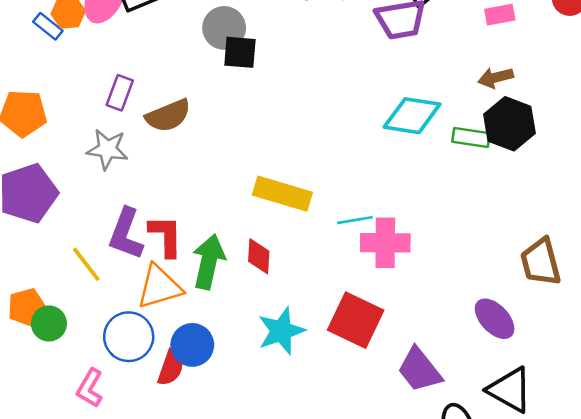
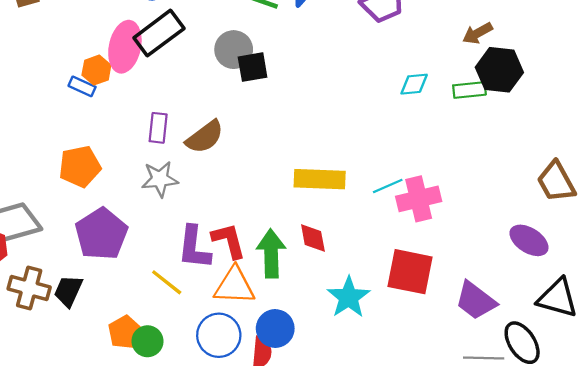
cyan diamond: (412, 116) -> (414, 84), size x0.6
orange triangle: (159, 287) -> (234, 286), turned 33

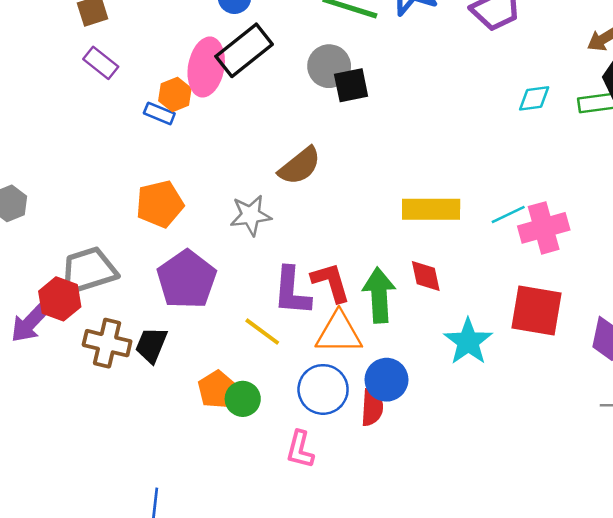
purple rectangle: (158, 128) -> (101, 63), moved, turned -56

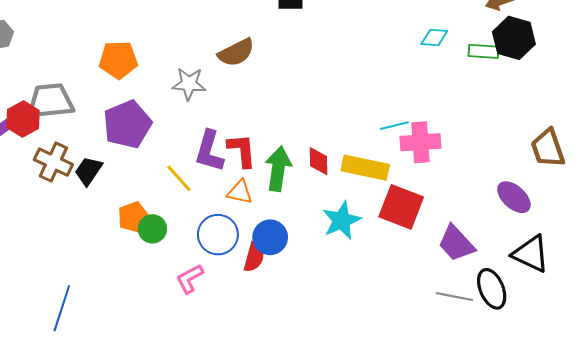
yellow rectangle: (431, 209) -> (365, 168), moved
orange triangle: (339, 333) -> (240, 192), size x0.7
pink L-shape: (300, 450) -> (190, 279), turned 36

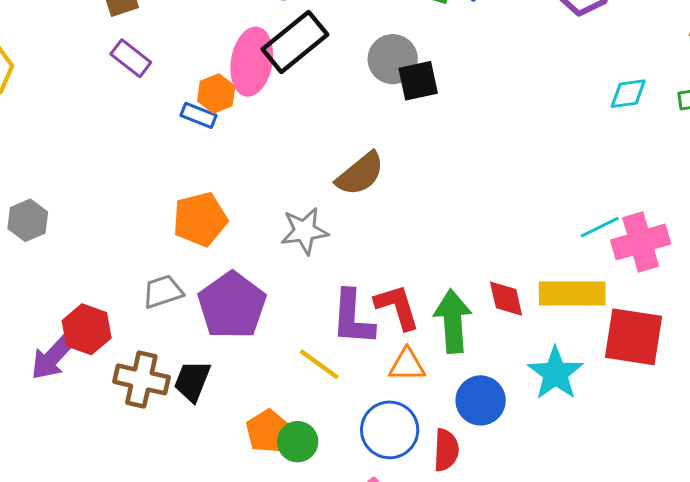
gray trapezoid: (50, 101) -> (163, 292), moved, size x0.6
blue circle: (270, 237) -> (481, 400), moved

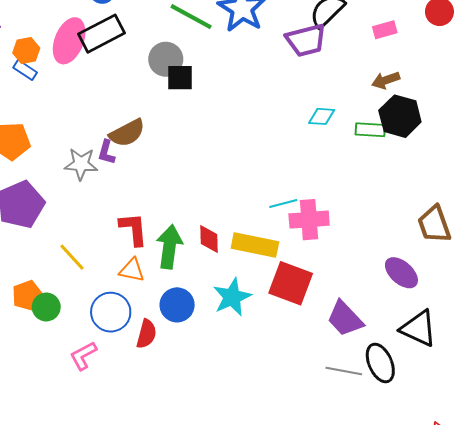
orange hexagon: (216, 93) -> (26, 50), moved
purple L-shape: (353, 318) -> (106, 152), moved, size x0.6

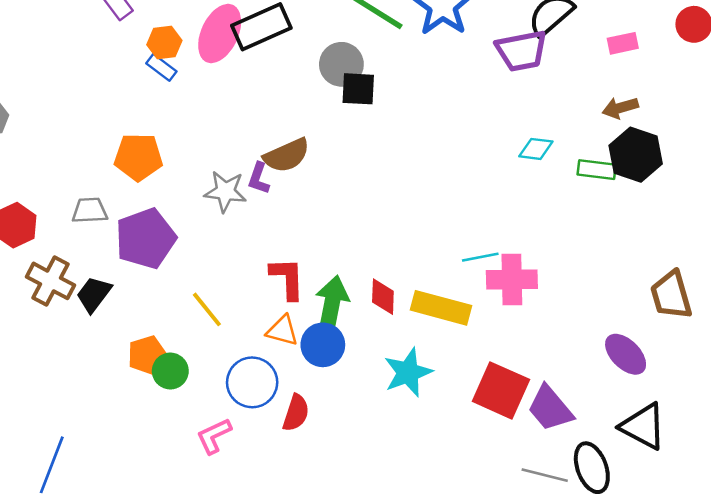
red square: (291, 283) -> (501, 390), moved
blue circle: (177, 305) -> (323, 345), moved

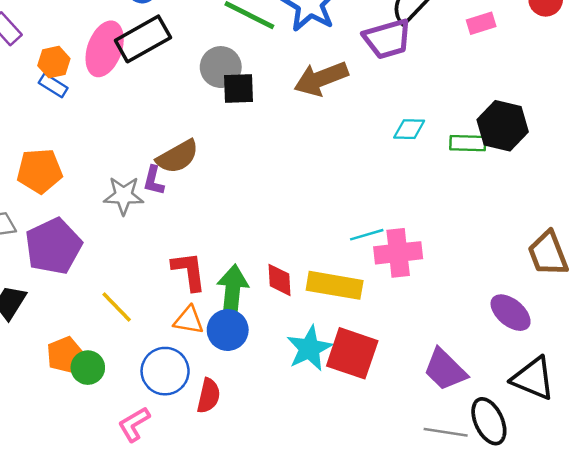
brown arrow: (620, 108) -> (321, 79), moved, size x1.6
red square: (501, 390) -> (352, 353), moved

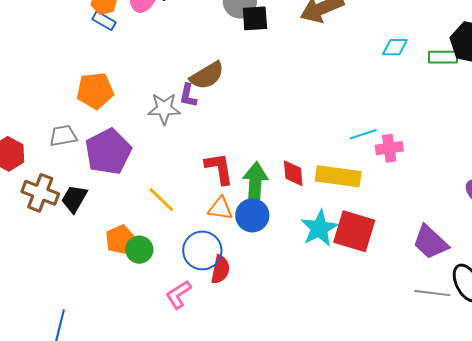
pink cross: (398, 253) -> (389, 148), size x0.7
red semicircle: (209, 396) -> (220, 269), moved

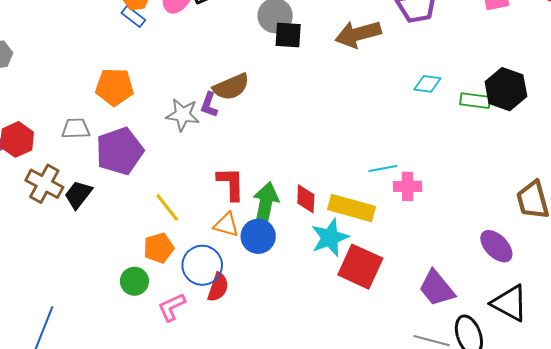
cyan star: (319, 228) -> (330, 238), moved
orange pentagon: (120, 240) -> (159, 248), moved
green circle: (139, 250) -> (134, 281), moved

